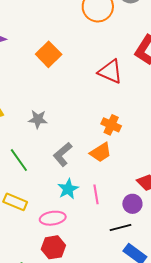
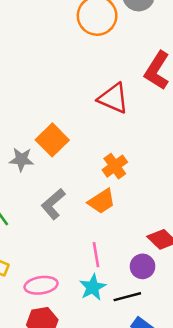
orange square: (49, 54) -> (52, 140), moved
orange cross: (111, 125) -> (115, 166), turned 30
cyan star: (68, 189) -> (93, 287), moved

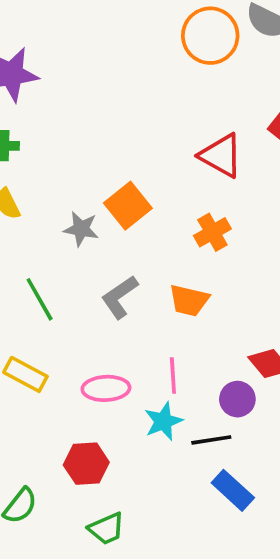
orange cross: (115, 166) -> (212, 232), moved
orange trapezoid: (102, 201) -> (189, 300), turned 40
pink ellipse: (41, 285) -> (106, 388), moved

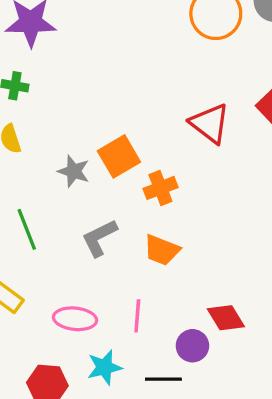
orange cross: (212, 232) -> (160, 188), moved
cyan star: (163, 421) -> (105, 367), moved

